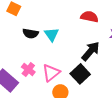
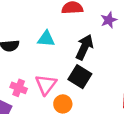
cyan triangle: (52, 34) -> (46, 39), moved, turned -35

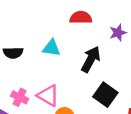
black square: (80, 77) -> (105, 95), moved
pink triangle: (46, 84) -> (48, 96), turned -40

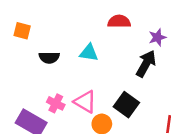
black arrow: (91, 59) -> (146, 64), moved
black square: (105, 95) -> (126, 105), moved

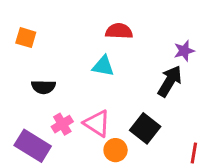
red semicircle: (119, 22) -> (119, 31), moved
black semicircle: (49, 58) -> (43, 87), moved
pink cross: (56, 103) -> (62, 124), turned 30

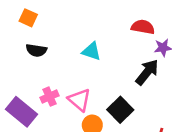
red semicircle: (119, 31) -> (143, 27), moved
black semicircle: (43, 87) -> (36, 50), moved

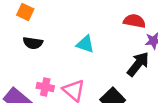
pink cross: (50, 97) -> (45, 87), turned 35

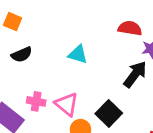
black semicircle: (33, 43) -> (22, 55), turned -30

